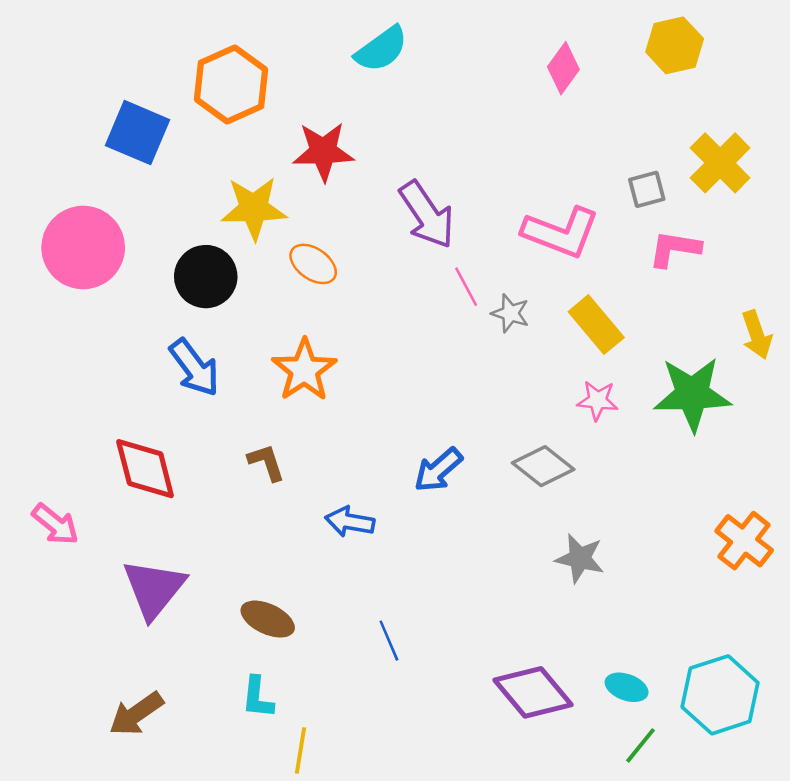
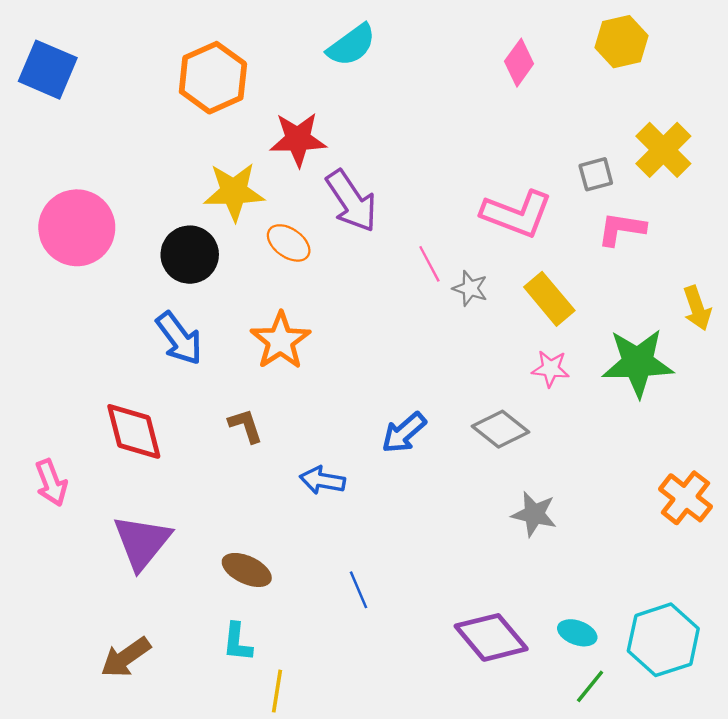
blue square: (137, 133) -> (48, 70), moved
purple arrow: (427, 215) -> (351, 201), moved
pink arrow: (55, 524) -> (51, 483), turned 30

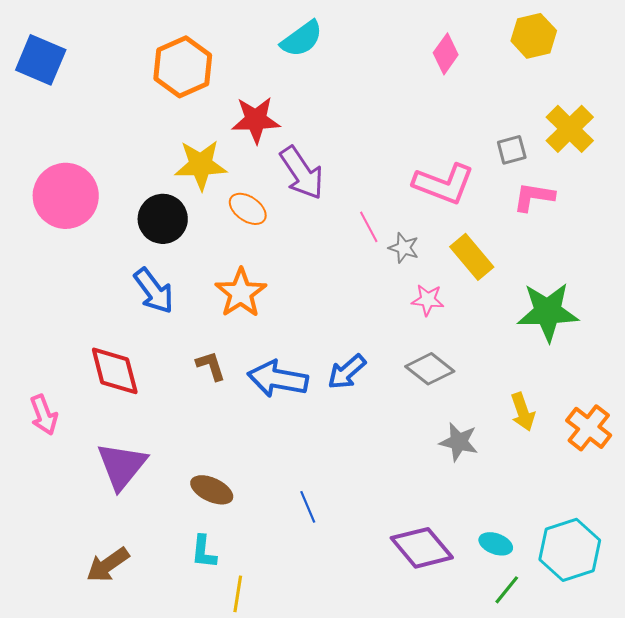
yellow arrow: (697, 308) -> (523, 412), moved
pink star: (550, 369) -> (428, 300), moved
blue arrow: (322, 480) -> (278, 379), moved, size x1.5

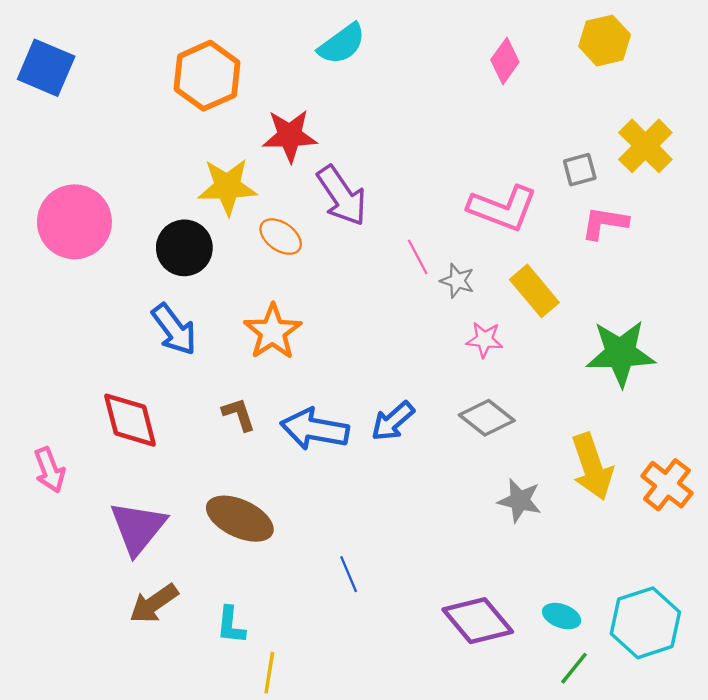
yellow arrow: (523, 412) -> (592, 467), size x1.5
brown ellipse: (212, 490) -> (240, 519), moved, size x1.4
brown arrow: (108, 565) -> (154, 604), moved

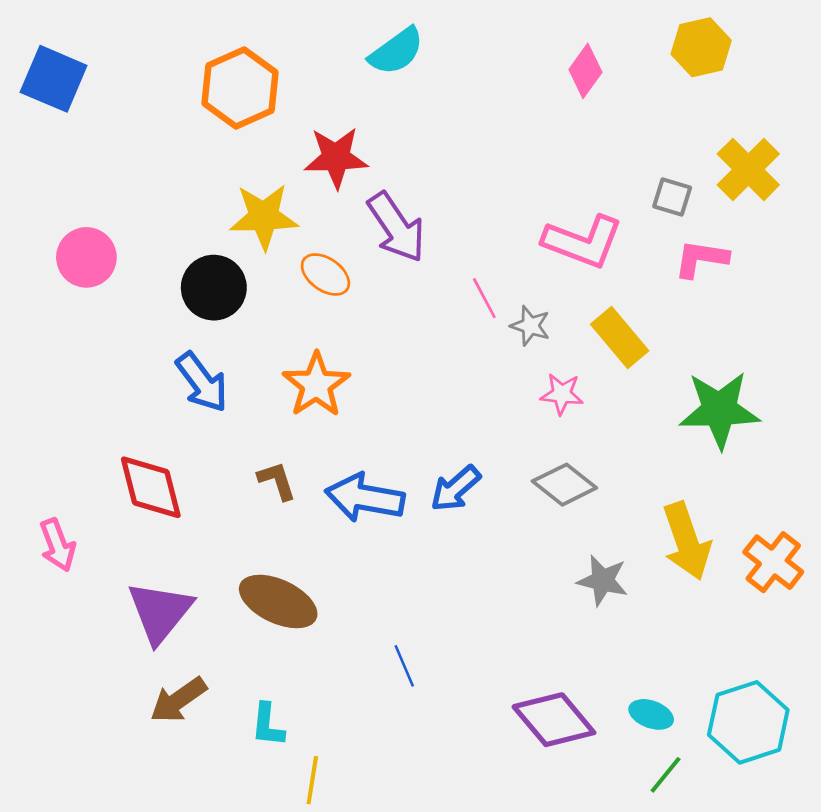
gray square: (580, 170) -> (672, 197), turned 32
pink circle: (74, 222) -> (86, 257), size x0.7

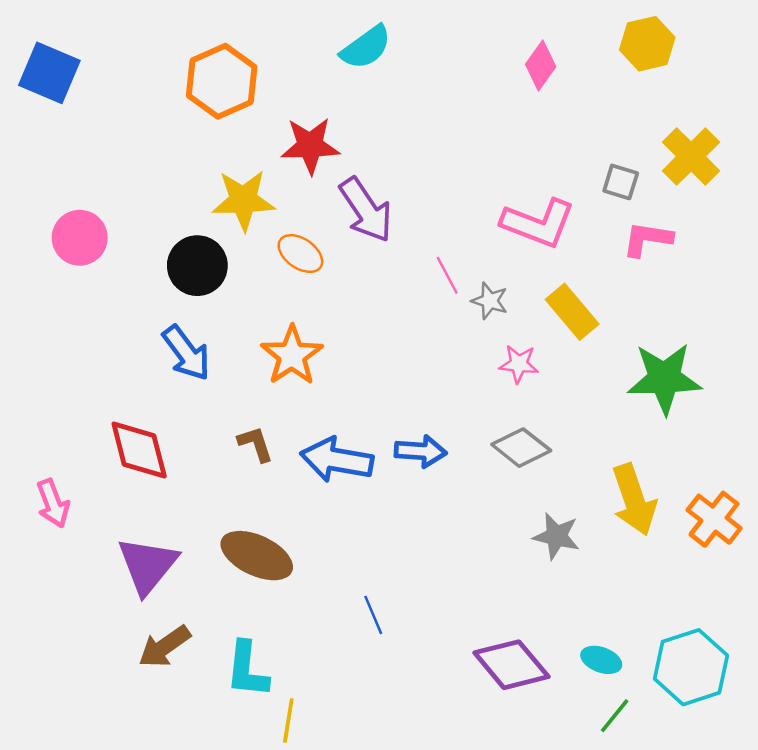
blue arrow: (455, 489) -> (421, 451), turned -135
cyan L-shape: (268, 725) -> (247, 670), size x1.4

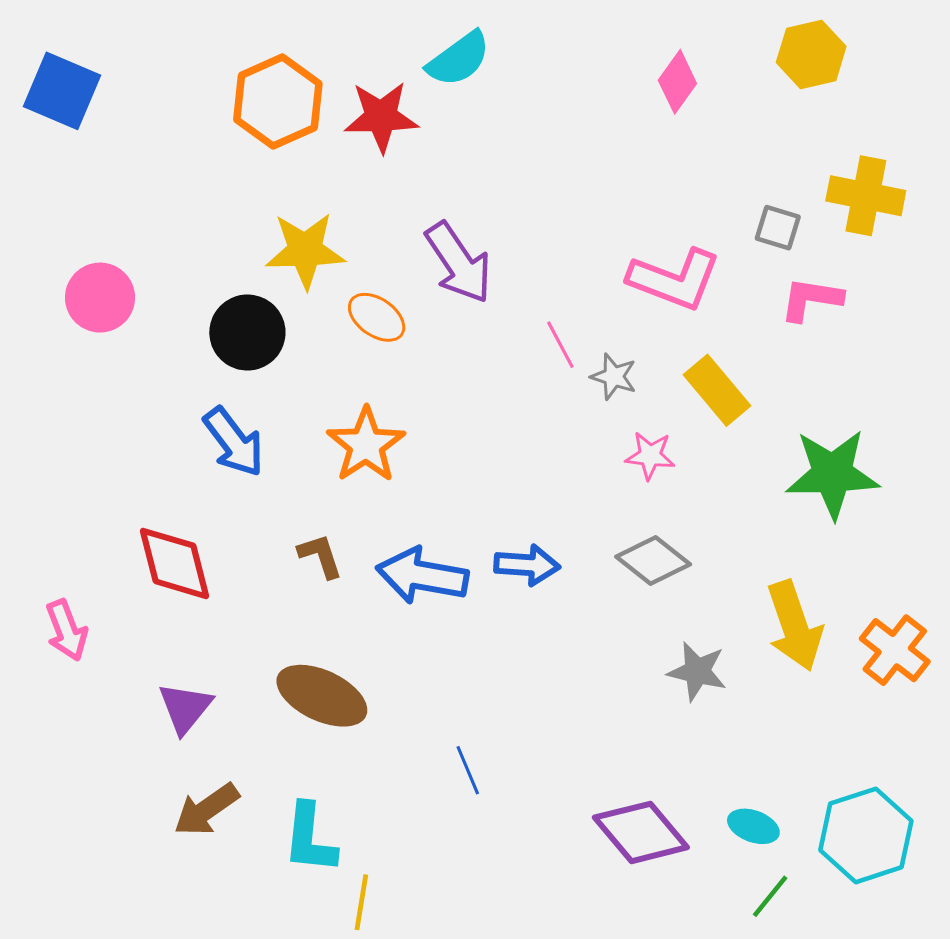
red star: (310, 146) -> (381, 117), moved
yellow cross: (691, 156) -> (866, 196), turned -34
purple triangle: (148, 565) -> (185, 708), size x0.7

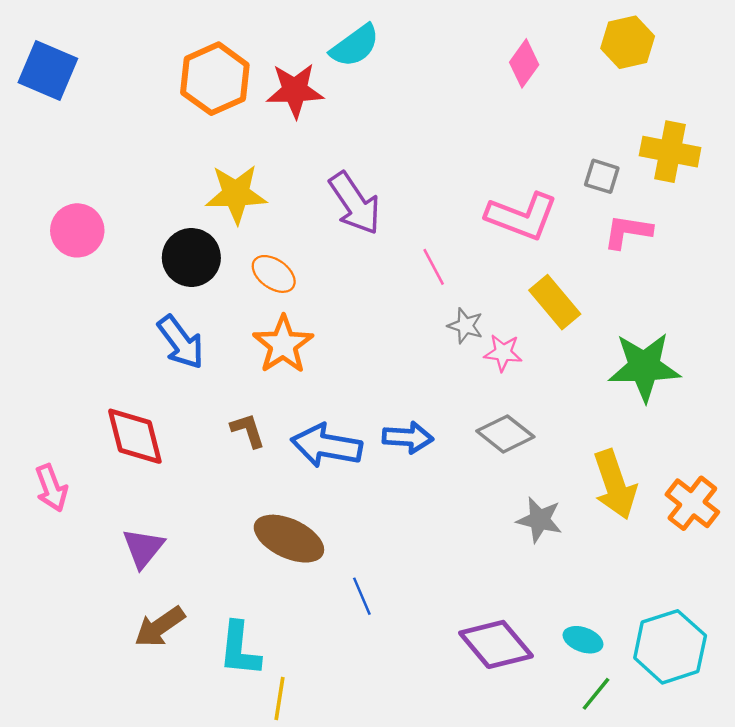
orange ellipse: (377, 317) -> (274, 274), moved
gray star: (614, 377) -> (465, 326), moved
brown ellipse: (322, 696) -> (289, 539), moved

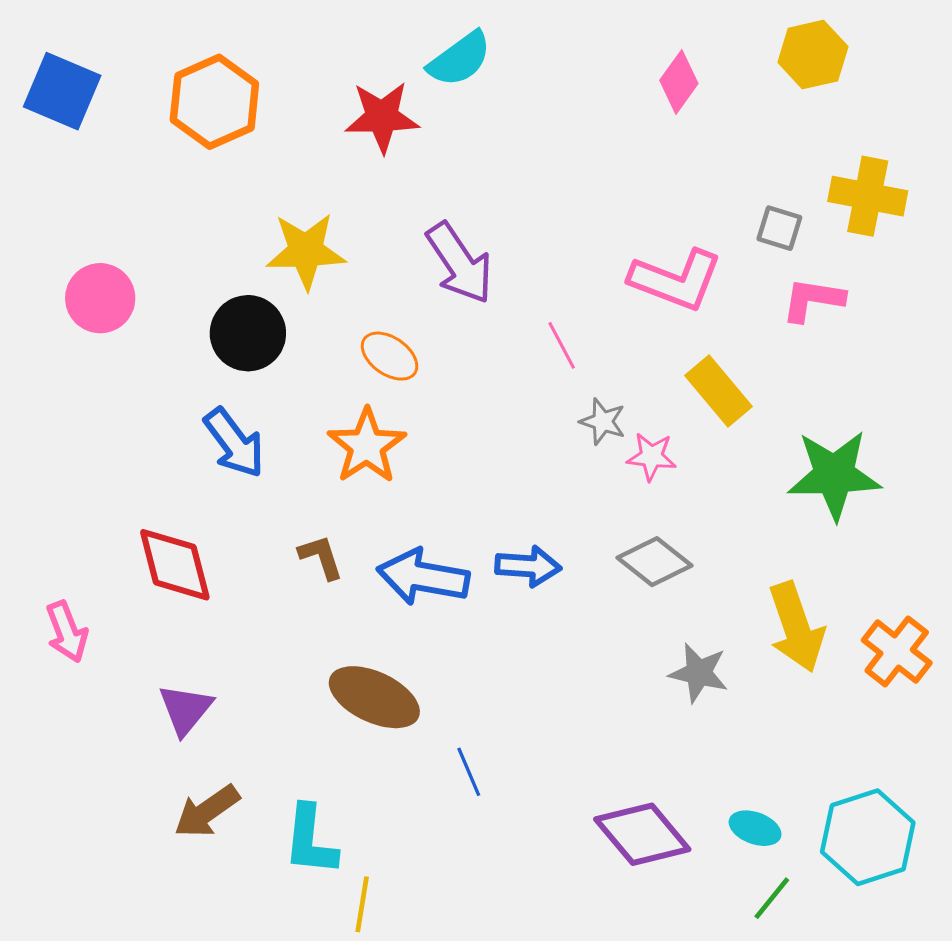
orange hexagon: (215, 79) -> (214, 102), moved
orange ellipse: (274, 274) -> (390, 356), moved

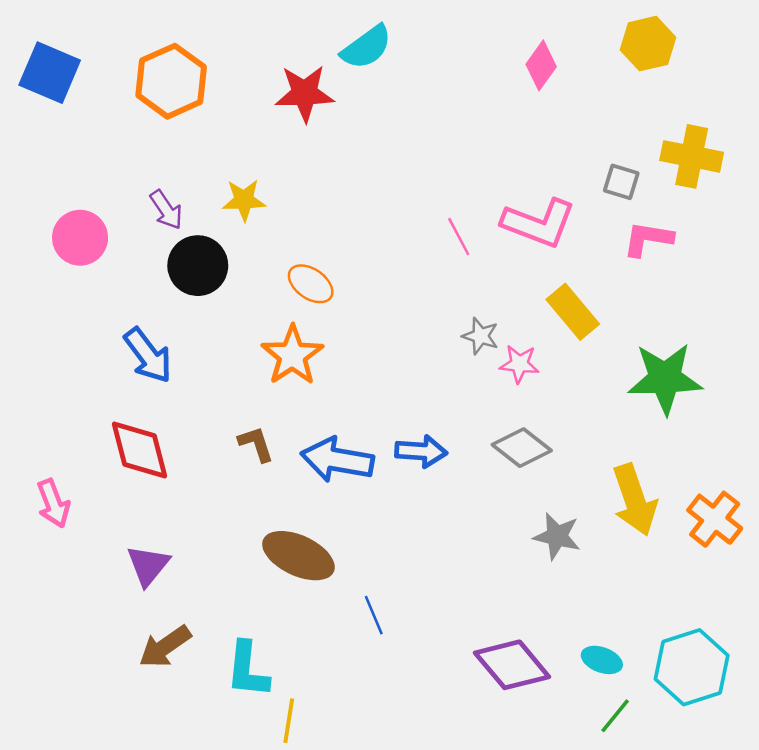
yellow star: (306, 251) -> (244, 200), size x0.7
purple arrow: (460, 263) -> (166, 210), moved, size x0.6
pink line: (562, 345) -> (459, 236), moved
blue arrow: (234, 443) -> (148, 355), moved

